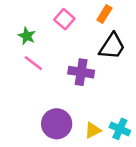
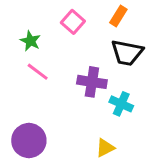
black trapezoid: (112, 46) -> (127, 53), turned 68
purple circle: (57, 124) -> (29, 141), moved
cyan cross: (120, 129) -> (121, 104), moved

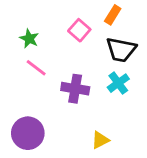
pink square: (73, 22) -> (79, 30), moved
purple cross: (92, 82) -> (75, 89), moved
cyan cross: (121, 104) -> (118, 83), moved, turned 30

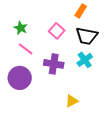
pink square: (79, 30) -> (57, 31), moved
purple circle: (28, 133) -> (20, 78), moved

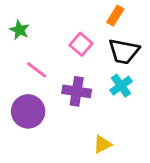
green star: (21, 28) -> (20, 30), moved

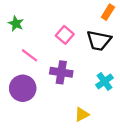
orange rectangle: (115, 16) -> (108, 12), moved
cyan cross: (121, 86) -> (104, 81), moved

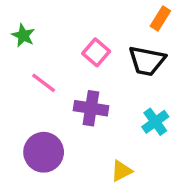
purple circle: (23, 88) -> (44, 152), moved

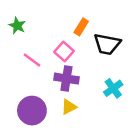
orange rectangle: (160, 19) -> (81, 27), moved
pink square: (96, 52) -> (64, 51), moved
yellow triangle: (121, 171) -> (69, 107), moved

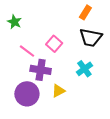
orange rectangle: (81, 27) -> (85, 12), moved
purple cross: (66, 79) -> (41, 70), moved
cyan cross: (113, 88) -> (84, 69), moved

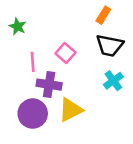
pink line: (27, 51) -> (33, 62), turned 49
cyan cross: (84, 69) -> (113, 81), moved
yellow triangle: (58, 91) -> (70, 110), size x1.5

